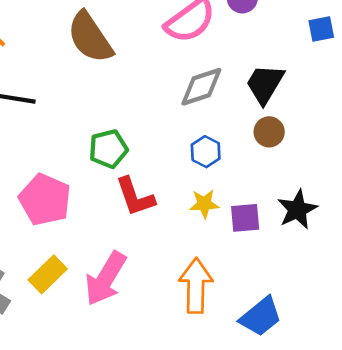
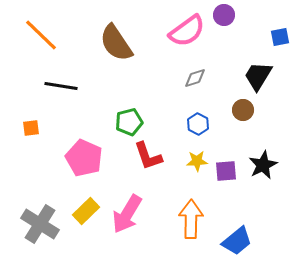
black trapezoid: (265, 84) -> (258, 76), moved
gray diamond: (201, 87) -> (195, 78), size x0.7

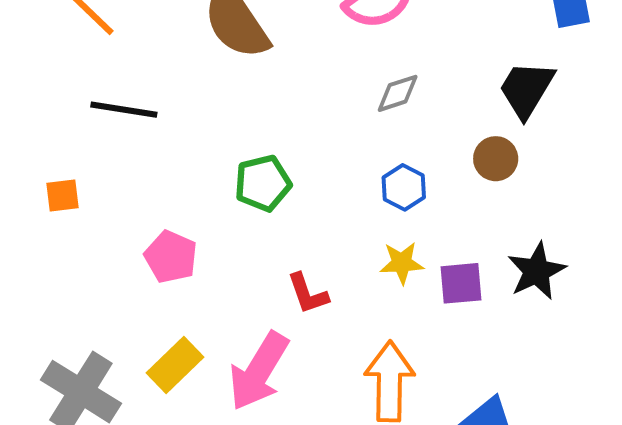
red L-shape: (148, 156) -> (308, 294), moved, size x0.7
pink pentagon: (84, 158) -> (171, 257), size x0.7

